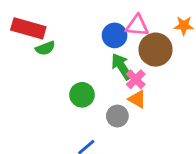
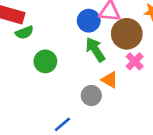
pink cross: (136, 79) -> (135, 61), moved
green circle: (82, 95) -> (45, 61), moved

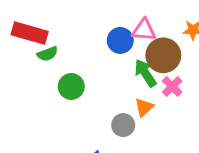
green arrow: (95, 50) -> (145, 73), moved
orange triangle: (110, 80) -> (144, 107), turned 48

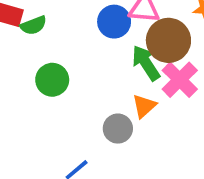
green semicircle: (47, 54) -> (33, 25), moved
pink cross: (172, 86) -> (180, 80), size x1.4

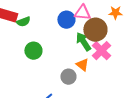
orange triangle: (144, 106) -> (82, 65), turned -40

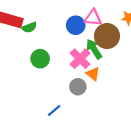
pink cross: (101, 51) -> (80, 59), moved

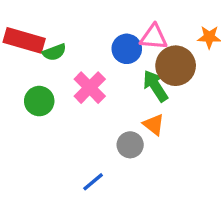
green circle: (40, 59) -> (39, 101), moved
pink cross: (80, 59) -> (90, 88), moved

